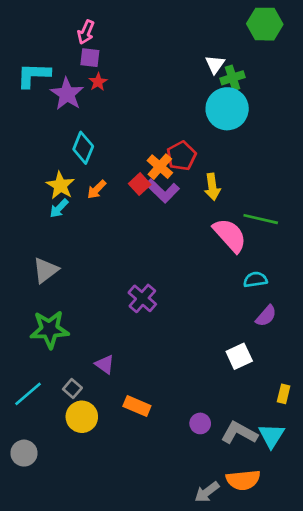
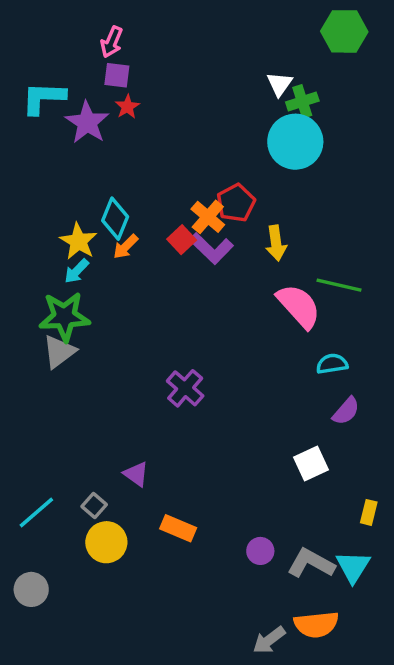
cyan diamond: (83, 148) -> (115, 219), moved
green star: (50, 329) -> (64, 317), moved

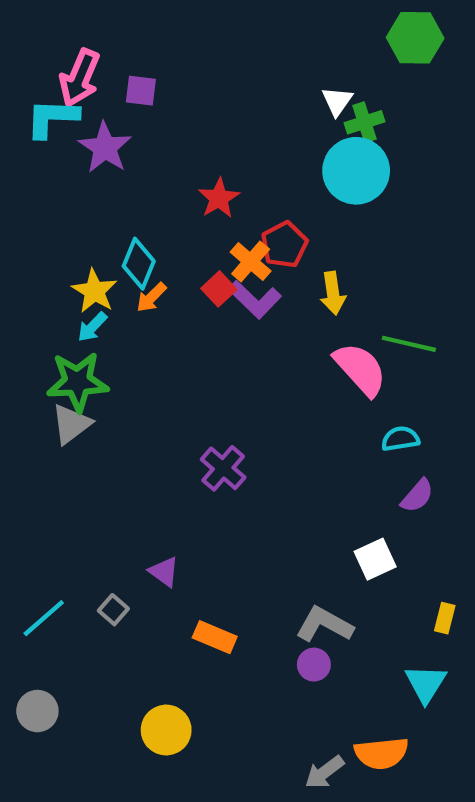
pink arrow: (112, 42) -> (80, 78), moved, size x1.5
red star: (127, 107) -> (219, 198), moved, size x1.4
yellow circle: (106, 542) -> (166, 730), moved
gray L-shape: (311, 563) -> (324, 624), moved

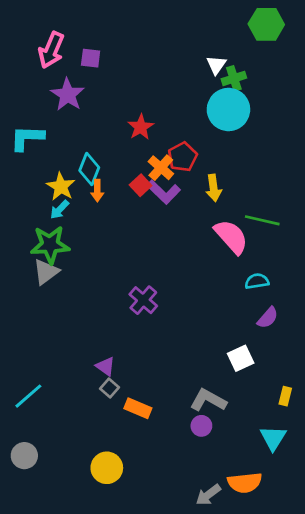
cyan L-shape: (52, 118) -> (27, 138), moved
orange arrow: (151, 297) -> (97, 191), turned -45
gray square: (113, 610) -> (109, 388), moved

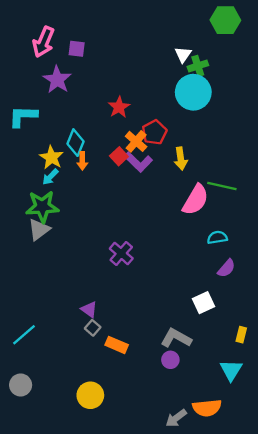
pink semicircle: (231, 237) -> (196, 200), turned 72

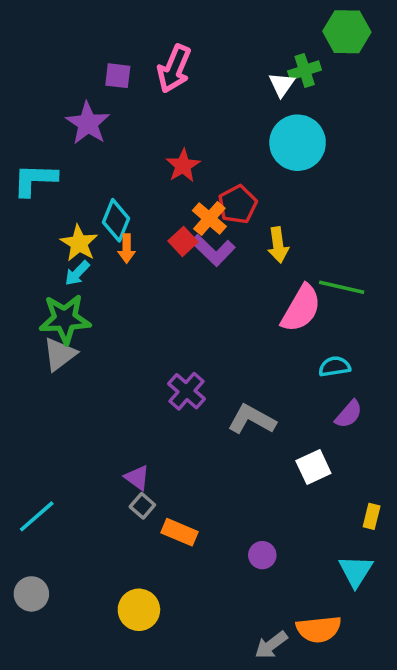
pink arrow: (43, 42) -> (174, 69), moved
green cross: (198, 66) -> (305, 70), moved
gray L-shape: (176, 338) -> (252, 419), moved

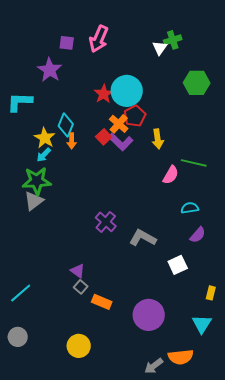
green hexagon: (347, 32) -> (197, 83), moved
cyan circle: (298, 143) -> (127, 91), moved
pink semicircle: (301, 308) -> (171, 175), size x0.7
purple circle: (262, 555) -> (149, 315), size x2.0

